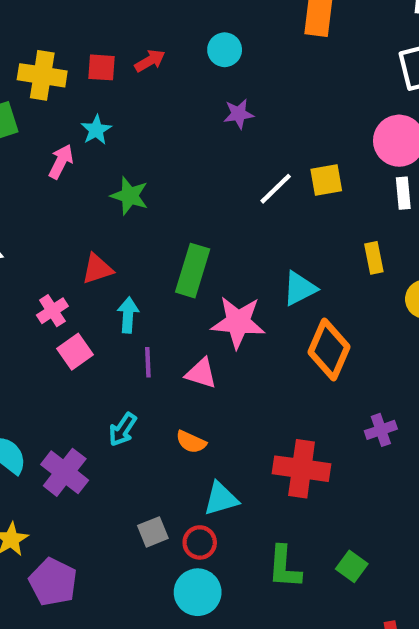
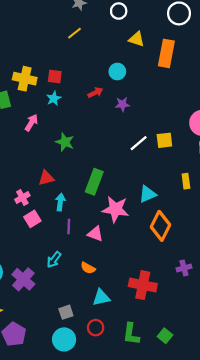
red arrow: (150, 61) -> (95, 93), moved
cyan star: (96, 130) -> (54, 98), moved
red circle: (200, 542) -> (96, 328), moved
cyan circle: (198, 592) -> (64, 339), moved

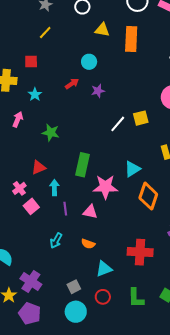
red square: (55, 77) -> (31, 61), moved
purple cross: (23, 279) -> (31, 281), moved

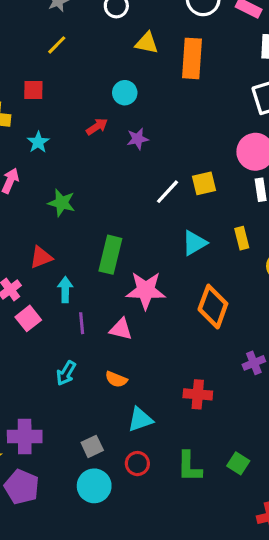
cyan triangle: (132, 169) -> (194, 243), moved
red cross: (140, 252) -> (198, 394), size x0.7
purple cross: (31, 281) -> (25, 437), turned -35

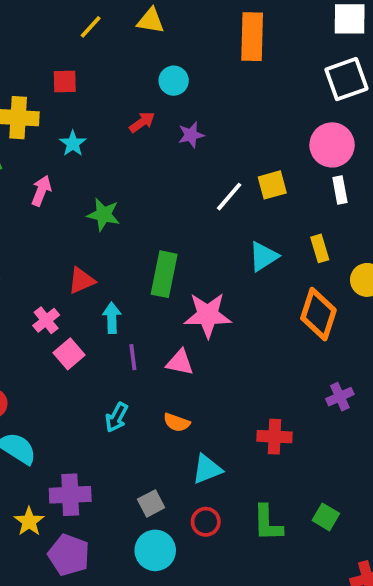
yellow triangle: (147, 43) -> (151, 21), moved
orange diamond: (213, 307) -> (318, 314), moved

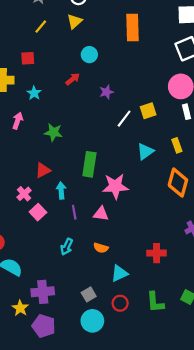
yellow triangle: (151, 21) -> (75, 21), turned -49
purple star: (191, 135) -> (106, 92), moved

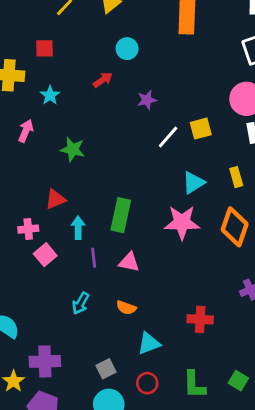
green rectangle: (89, 164) -> (121, 215), moved
pink star: (115, 186) -> (182, 222), moved
pink cross: (24, 194) -> (28, 229), turned 32

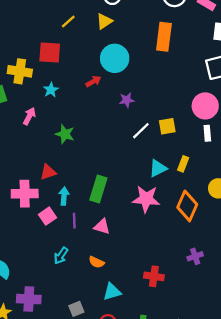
red square: (45, 48) -> (50, 53), size x1.5
cyan circle: (127, 49) -> (115, 58), size x1.6
yellow rectangle: (236, 177) -> (183, 164), moved, turned 32
pink cross: (28, 229) -> (25, 194), size x1.6
pink square: (45, 255) -> (48, 216), moved

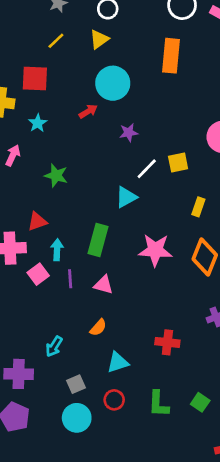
cyan triangle: (158, 168) -> (126, 197), moved
cyan arrow: (61, 256) -> (54, 346), moved
orange semicircle: (96, 262) -> (98, 328), turned -72

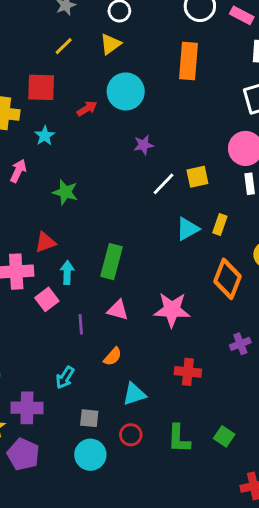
red arrow: (88, 111) -> (87, 109), moved
cyan triangle: (126, 197) -> (188, 229), moved
pink star: (155, 250) -> (172, 310), moved
purple line: (70, 279) -> (81, 324), moved
gray square: (76, 384) -> (89, 418), turned 30

